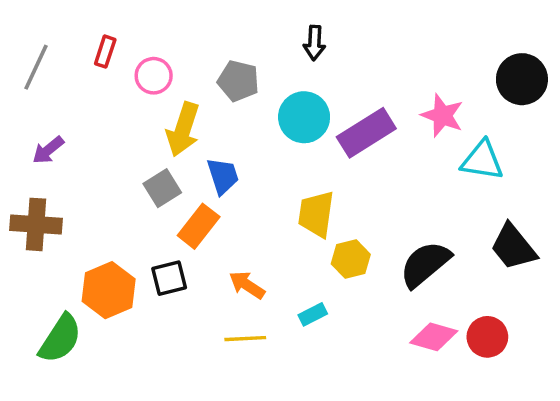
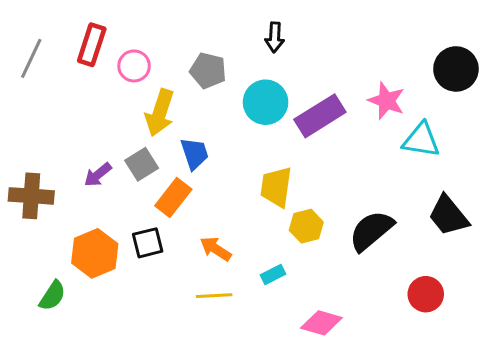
red rectangle: (105, 52) -> (92, 45), size x1.5
purple arrow: (48, 150) -> (98, 175), moved
pink diamond: (434, 337) -> (321, 323), moved
green semicircle: (60, 339) -> (52, 296), size x0.7

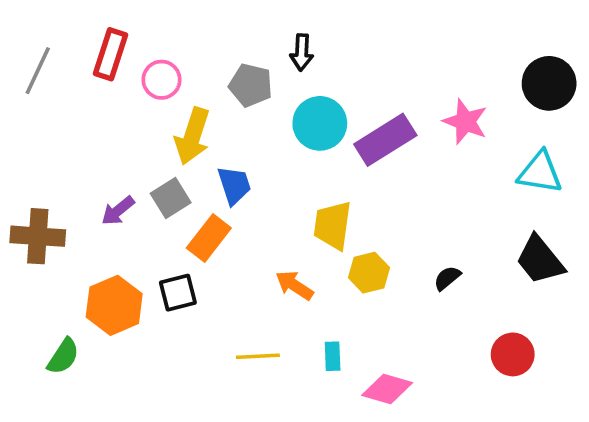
black arrow: (275, 37) -> (302, 52), moved
cyan triangle: (421, 140) -> (540, 173), moved
black semicircle: (371, 231) -> (447, 278), size x0.5
orange arrow: (216, 249) -> (294, 285), moved
cyan rectangle: (273, 275) -> (333, 356), moved, turned -65

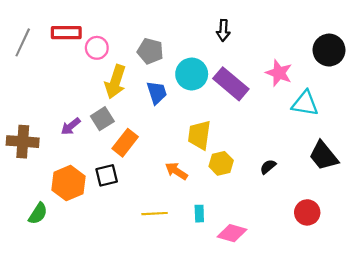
black arrow: (302, 52) -> (223, 30), moved
red rectangle: (111, 54) -> (66, 33), turned 72
purple rectangle: (385, 140) -> (231, 84), turned 72
cyan triangle: (540, 173) -> (305, 103), moved
blue trapezoid: (234, 185) -> (157, 93), moved

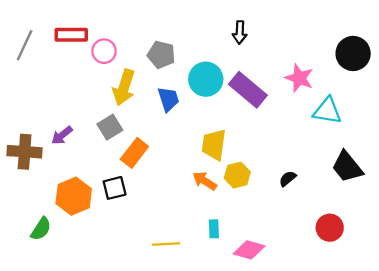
purple arrow: (71, 126) -> (62, 135), moved
orange arrow: (176, 171) -> (205, 181), moved
yellow line: (155, 214) -> (166, 244), moved

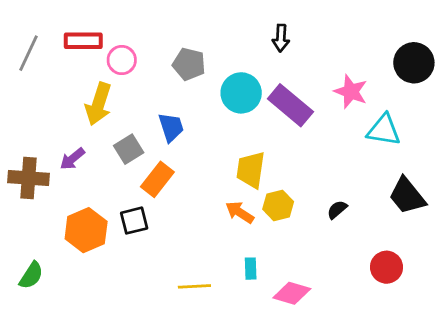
yellow arrow: (124, 87) -> (98, 104), moved
blue trapezoid: (168, 99) -> (171, 127), moved
green semicircle: (41, 229) -> (31, 275), moved

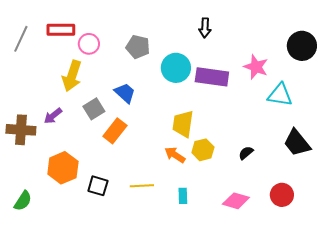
purple rectangle: (290, 105) -> (212, 77), turned -32
blue trapezoid: (171, 127) -> (125, 93), turned -30
black square: (134, 221) -> (98, 186), moved, turned 30
yellow line: (194, 286) -> (142, 186), moved
pink diamond: (292, 293) -> (236, 201), moved

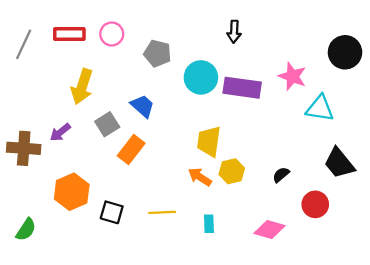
pink circle: (89, 44) -> (112, 34), moved
red circle: (282, 195) -> (315, 204), moved

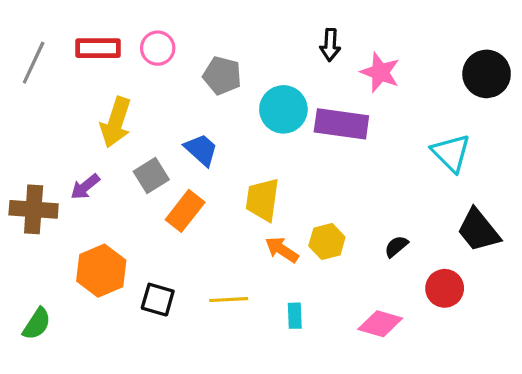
pink star: (292, 76) -> (380, 72), moved
cyan triangle: (320, 108) -> (451, 153), turned 36
yellow trapezoid: (209, 141) -> (262, 200), moved

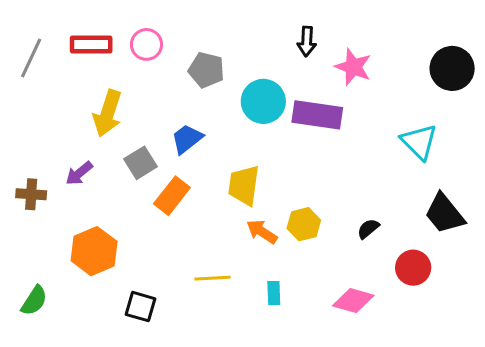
blue trapezoid: (201, 150) -> (187, 139), turned -80
brown cross: (34, 209) -> (31, 194), size x0.7
black square: (158, 300) -> (141, 307), moved

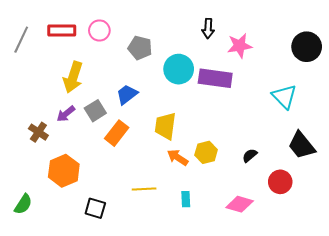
pink star: (353, 67) -> (240, 46), turned -30
purple arrow: (79, 173) -> (66, 114), moved
brown cross: (31, 194) -> (38, 132), moved, turned 30

